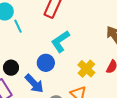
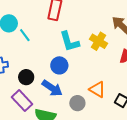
cyan L-shape: (61, 41) -> (69, 42), turned -60
yellow cross: (86, 69) -> (99, 41), moved

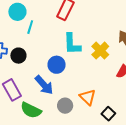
cyan line: (25, 35) -> (30, 27), turned 40
black circle: (26, 77) -> (18, 56), moved

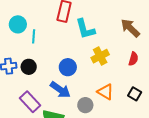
cyan L-shape: (72, 44) -> (85, 29), moved
yellow cross: (100, 51) -> (100, 56), moved, turned 30
black square: (108, 114) -> (135, 94), moved

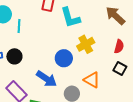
blue circle: (68, 67) -> (64, 58), moved
black square: (135, 94) -> (120, 68), moved

